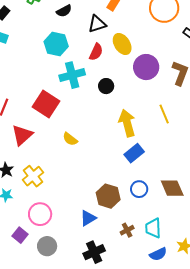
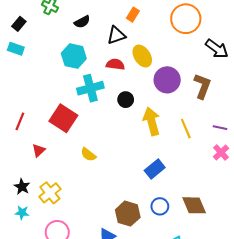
red semicircle: (96, 52) -> (115, 64), turned -108
yellow arrow: (127, 123) -> (152, 121), moved
red triangle: (22, 135) -> (39, 150), size x0.6

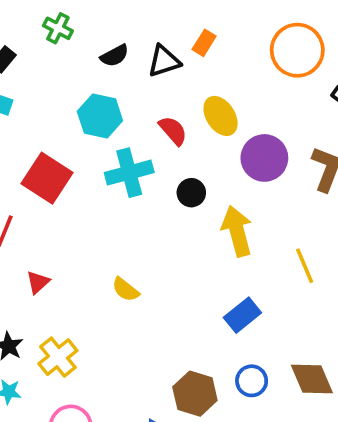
black triangle: (116, 35) -> (164, 61), moved
red semicircle: (115, 64) -> (173, 131), turned 42
red square: (63, 118) -> (47, 178), moved
yellow line: (186, 129) -> (305, 266), moved

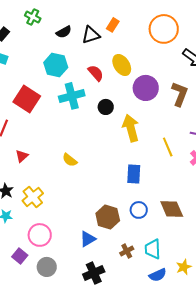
blue rectangle: (242, 315) -> (134, 174), turned -48

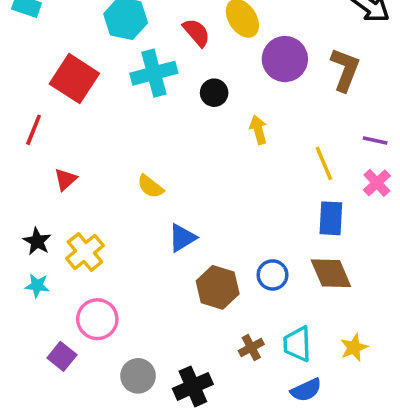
yellow arrow: (131, 128) -> (258, 130), size x0.6
blue rectangle: (134, 174) -> (331, 218), moved
blue triangle: (88, 239) -> (182, 238), moved
gray circle: (47, 267) -> (138, 376), moved
yellow star: (184, 267) -> (354, 348), moved

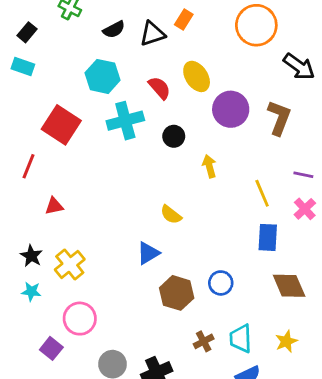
red triangle: (65, 179) -> (54, 206), turned 30
yellow semicircle: (150, 186) -> (171, 215), moved
brown diamond: (331, 273) -> (289, 286), moved

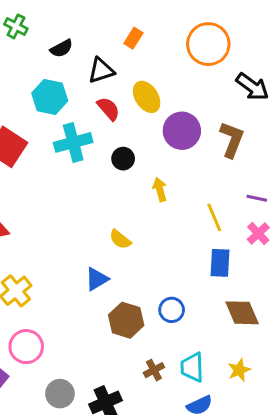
black triangle: (152, 34) -> (101, 70), moved

